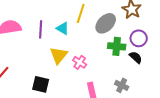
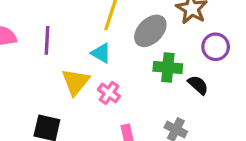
cyan triangle: (63, 28) -> (101, 53), moved
purple circle: (139, 38) -> (216, 47), moved

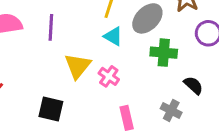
cyan triangle: (101, 53) -> (113, 36), moved
black semicircle: (198, 85) -> (193, 85), moved

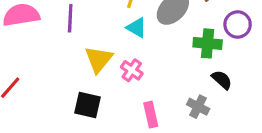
green cross: (164, 53) -> (208, 43), moved
black square: (51, 109) -> (88, 105), moved

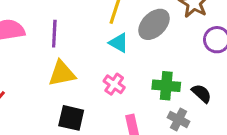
green cross: (208, 43) -> (166, 86), moved
yellow triangle: (99, 59) -> (62, 73), moved, turned 40

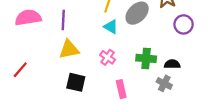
black semicircle: (202, 93) -> (172, 64), turned -42
gray cross: (179, 119) -> (164, 83), moved

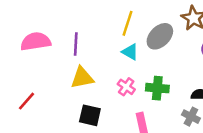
green cross: (146, 58) -> (157, 88), moved

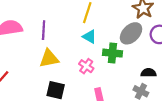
gray ellipse: (160, 36) -> (131, 33), moved
green cross: (157, 88) -> (112, 53), moved

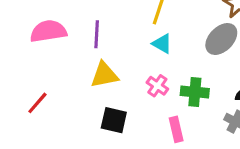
green cross: (112, 53) -> (195, 92), moved

